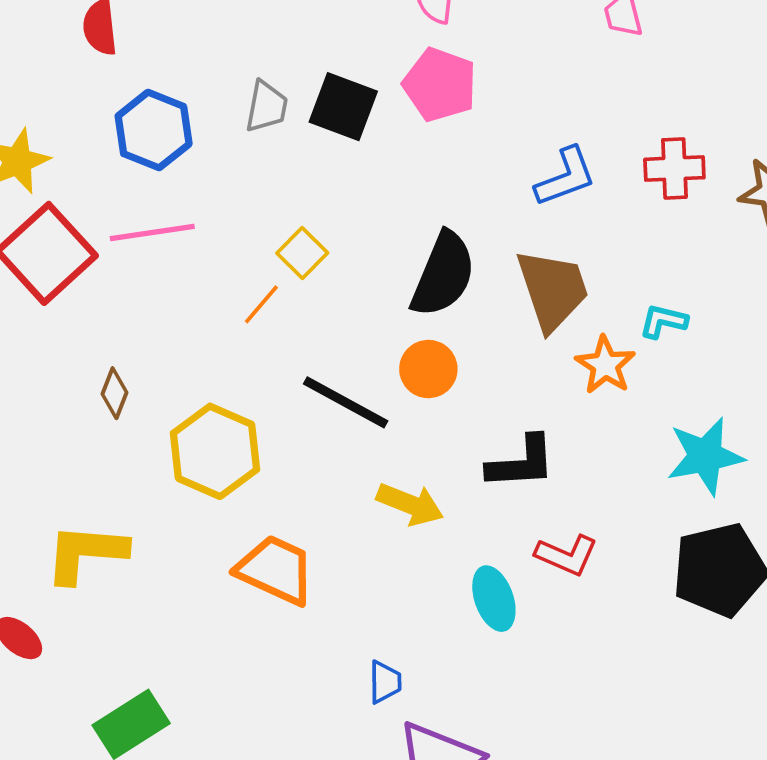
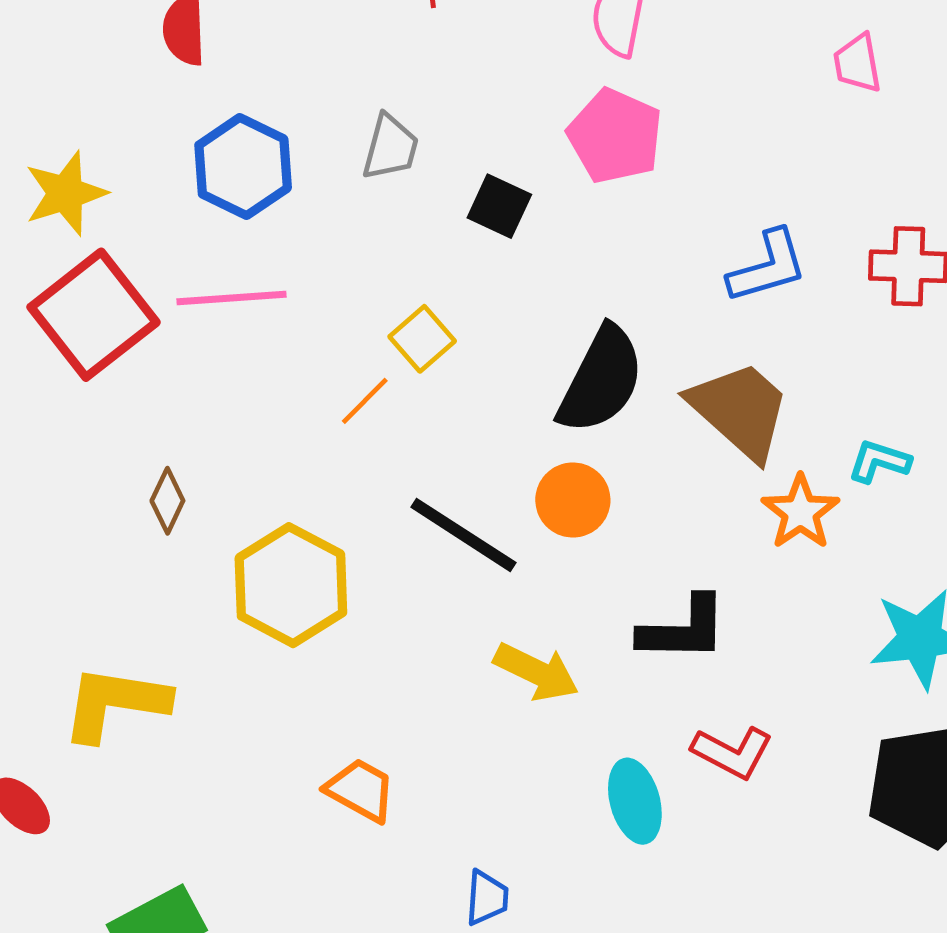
black square: (343, 107) -> (499, 206), moved, size x0.7
brown trapezoid: (552, 290) -> (740, 410), turned -34
orange trapezoid: (276, 570) -> (360, 790), moved, size x0.7

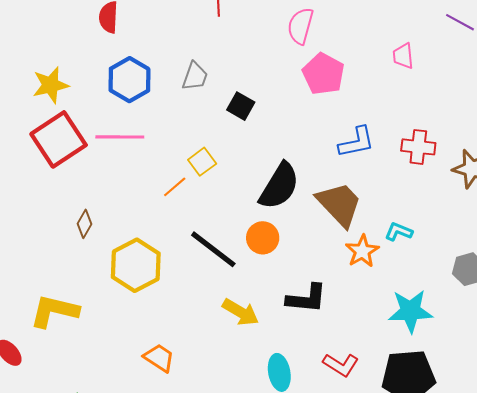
pink pentagon: (615, 136) -> (323, 74), moved
red L-shape: (732, 752) -> (341, 365), moved

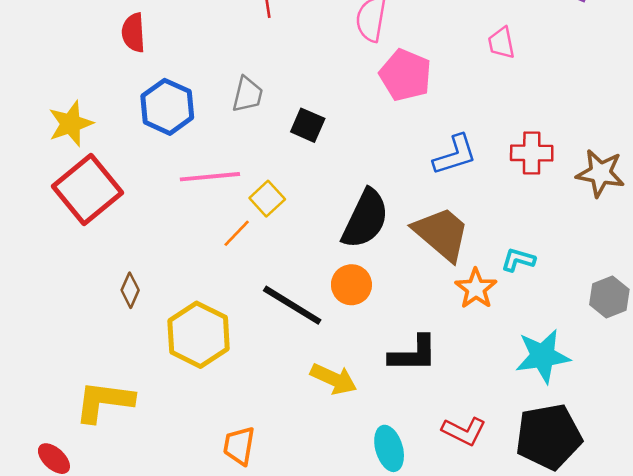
pink line: (120, 137) -> (210, 177), moved
orange trapezoid: (159, 358) -> (239, 446), turned -108

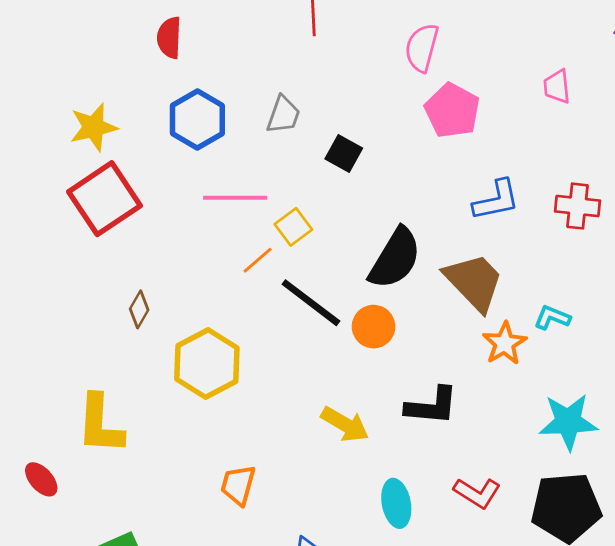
black line: (292, 305) -> (311, 303), moved
yellow L-shape: (104, 401) -> (100, 424), turned -100

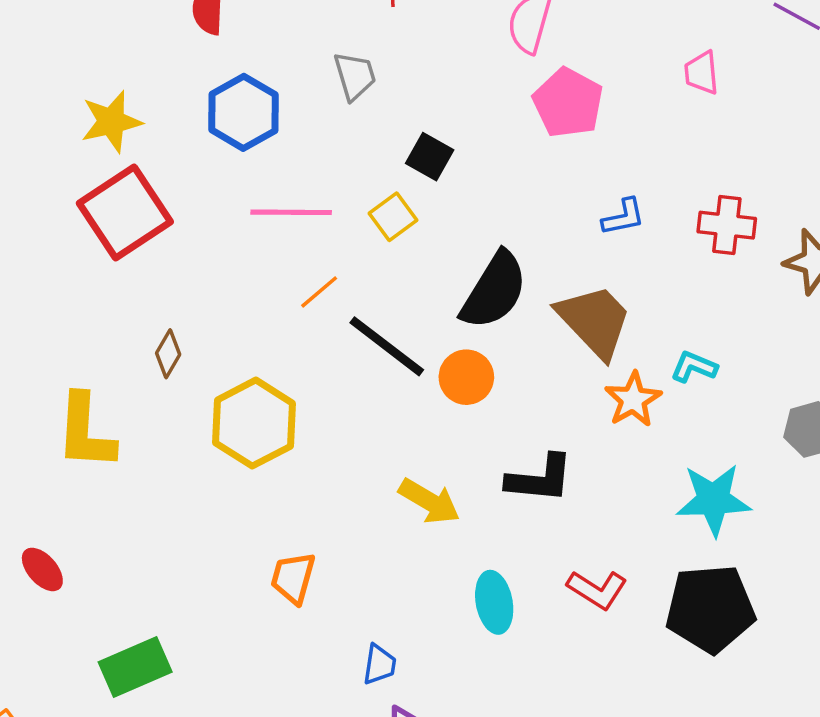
gray trapezoid: (283, 115) -> (355, 76), moved, turned -36
blue L-shape: (496, 200) -> (623, 217), size x0.7
yellow square: (293, 227) -> (393, 217), moved
yellow L-shape: (100, 424) -> (85, 432), moved

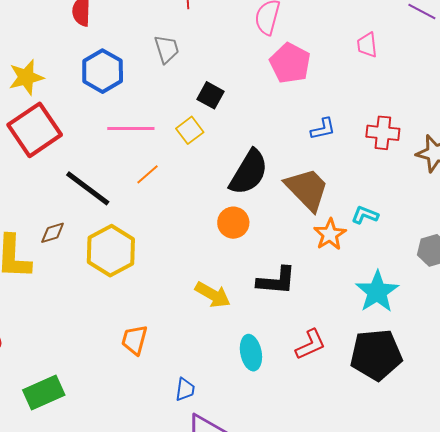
black line: (387, 346) -> (88, 188), moved
brown diamond: (168, 354) -> (53, 233), moved, turned 44
cyan star: (713, 500) -> (377, 292), turned -30
red L-shape: (597, 590) -> (310, 345), turned -56

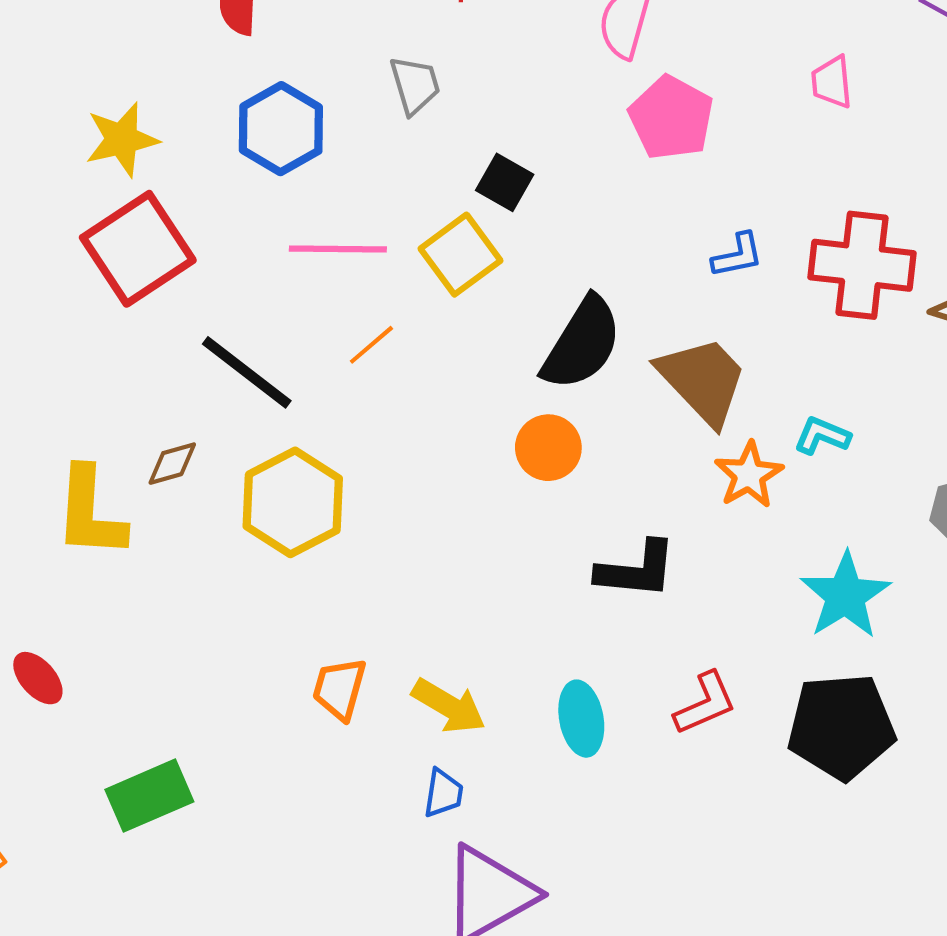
yellow square: (190, 130) -> (460, 255), size x1.4
red cross: (383, 133) -> (862, 265), size x1.5
yellow arrow: (213, 295) -> (449, 706), moved

